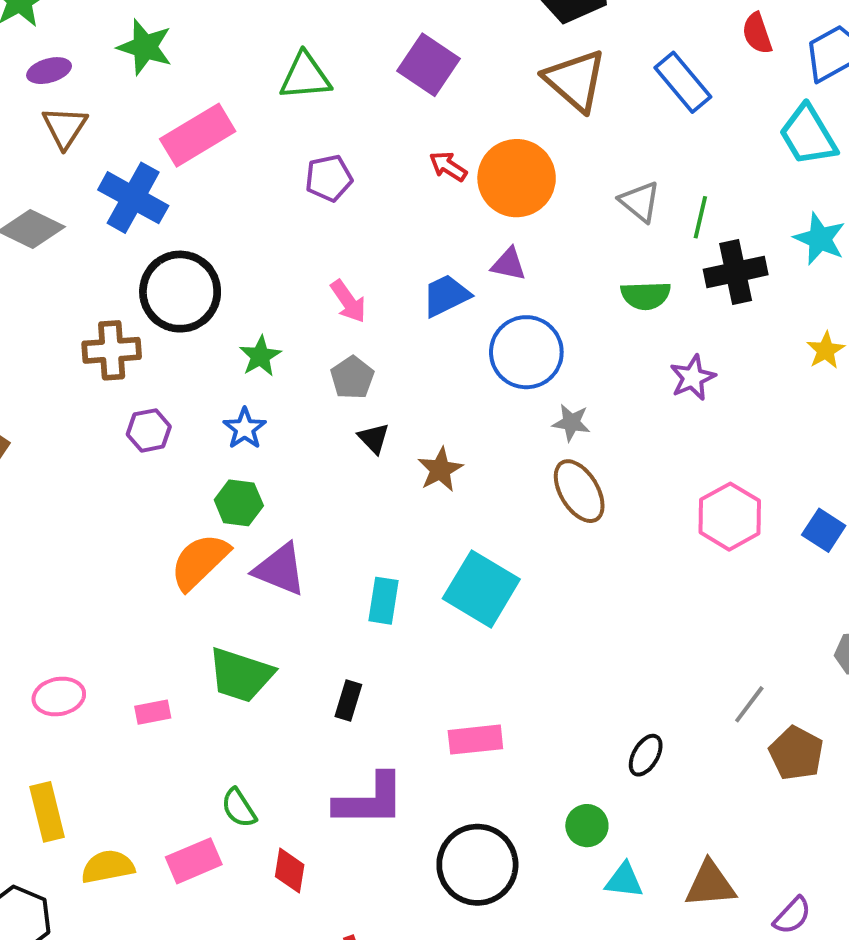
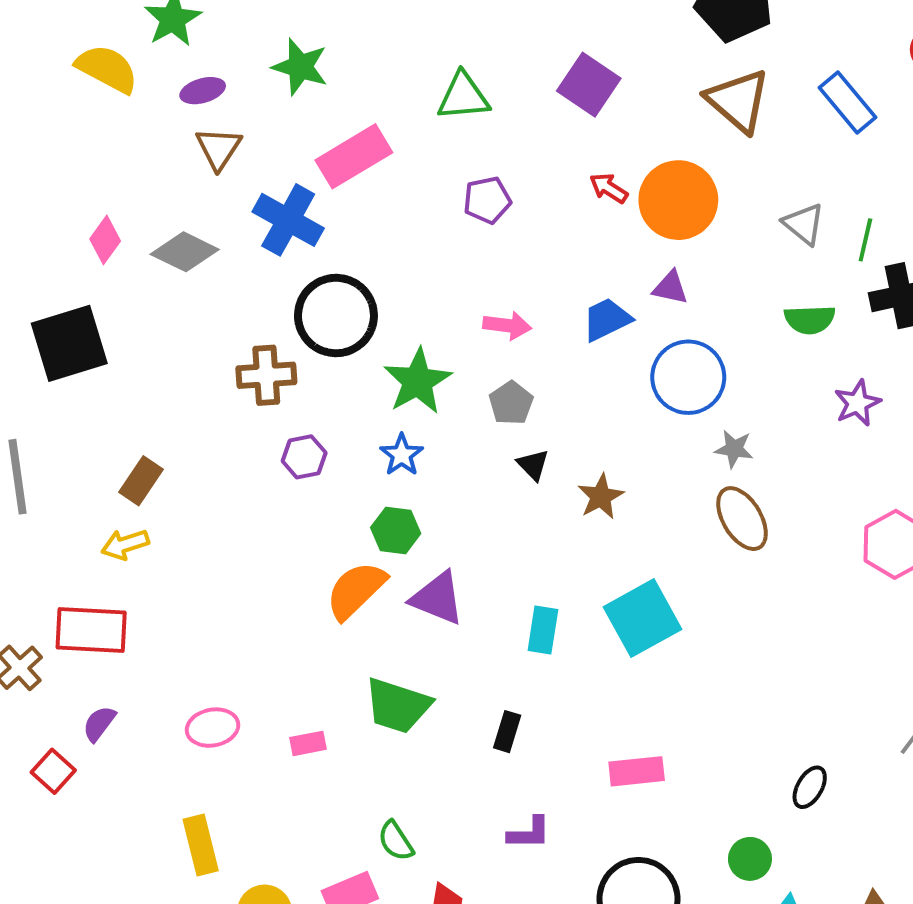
pink arrow: (348, 301) -> (507, 325), turned -48
green star: (260, 356) -> (418, 381), size x1.6
cyan square: (481, 589) -> (642, 618), turned 30
purple L-shape: (370, 800) -> (529, 833), size x0.6

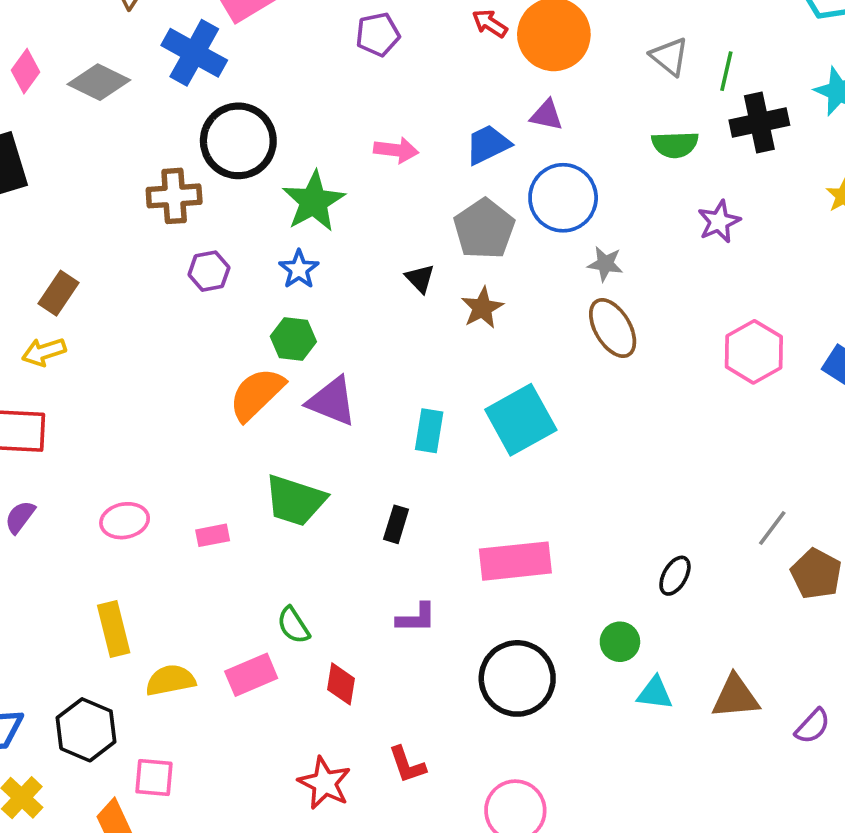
gray pentagon: (511, 403) -> (484, 229), moved, size x1.5
pink rectangle: (637, 771) -> (515, 561), size x1.4

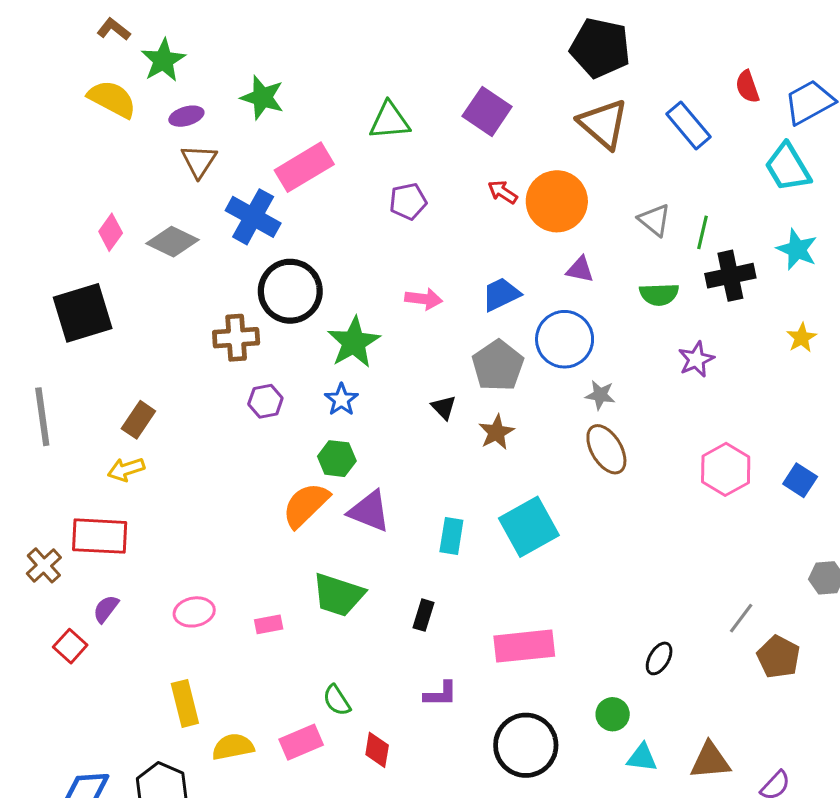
purple triangle: (547, 115) -> (580, 269), moved

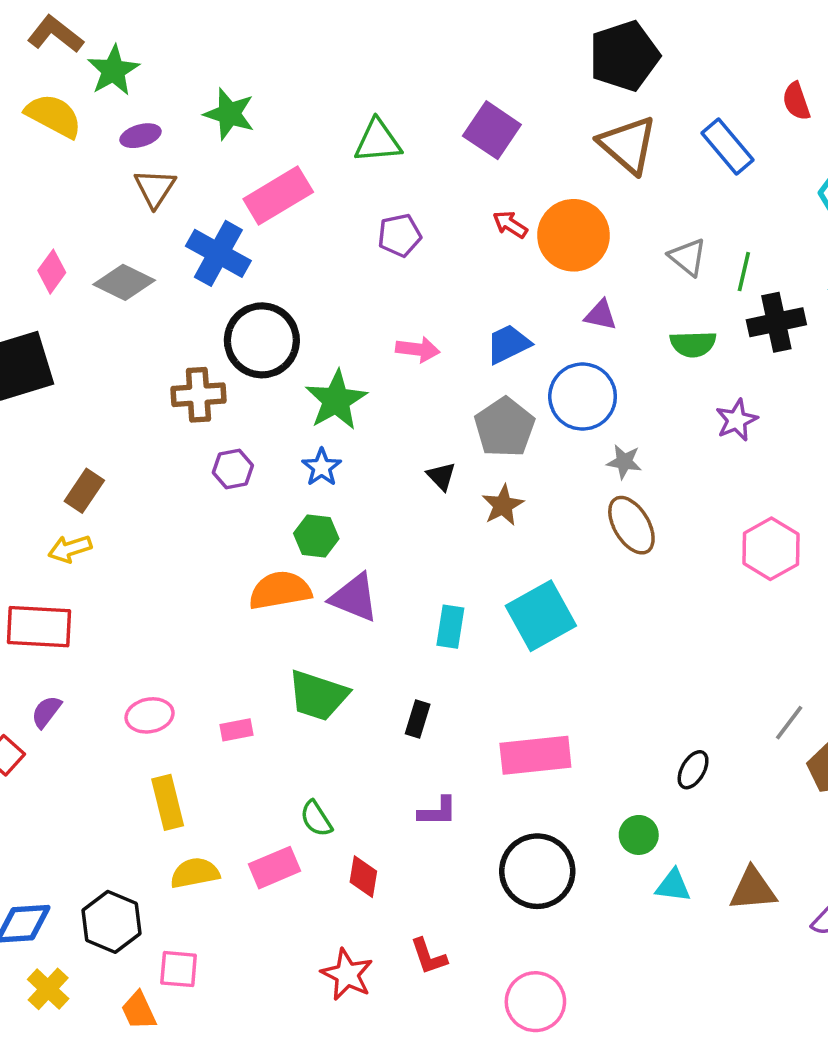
brown L-shape: (114, 29) -> (55, 34), size x1.4
black pentagon: (600, 48) -> (624, 56), turned -30
orange semicircle: (306, 505) -> (280, 590), turned 34
yellow rectangle: (185, 703) -> (168, 802), moved

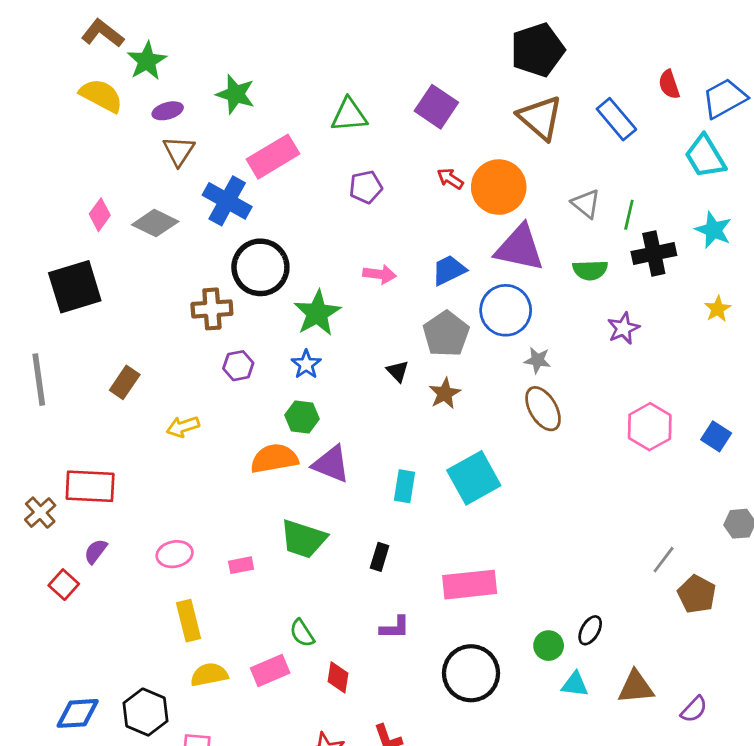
purple triangle: (601, 315) -> (519, 248), size x2.0
yellow arrow: (70, 549) -> (183, 427), moved
black ellipse: (693, 770) -> (590, 630), moved

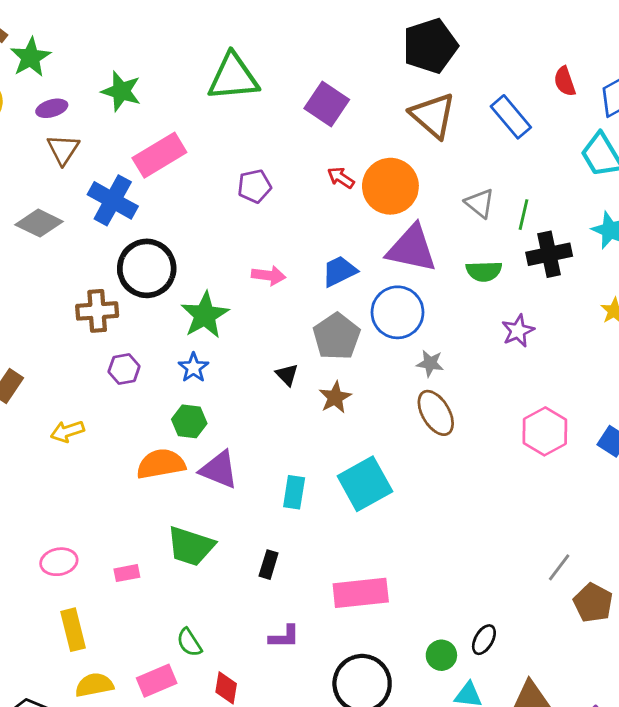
green triangle: (349, 115) -> (233, 77), moved, size x1.4

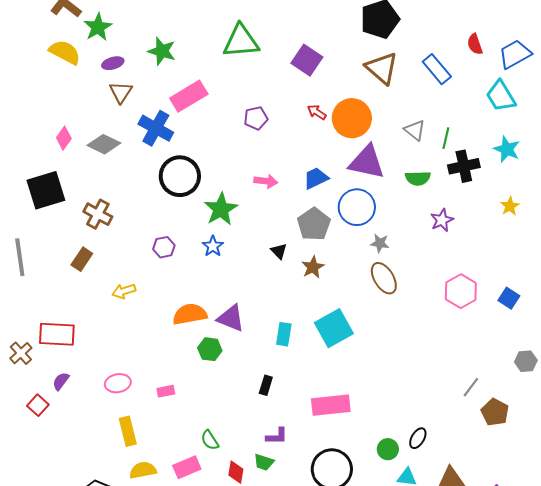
brown cross: (97, 311) -> (98, 214), moved, turned 32
green hexagon: (189, 421) -> (210, 349), moved
green trapezoid: (191, 546) -> (264, 462), moved, size x0.6

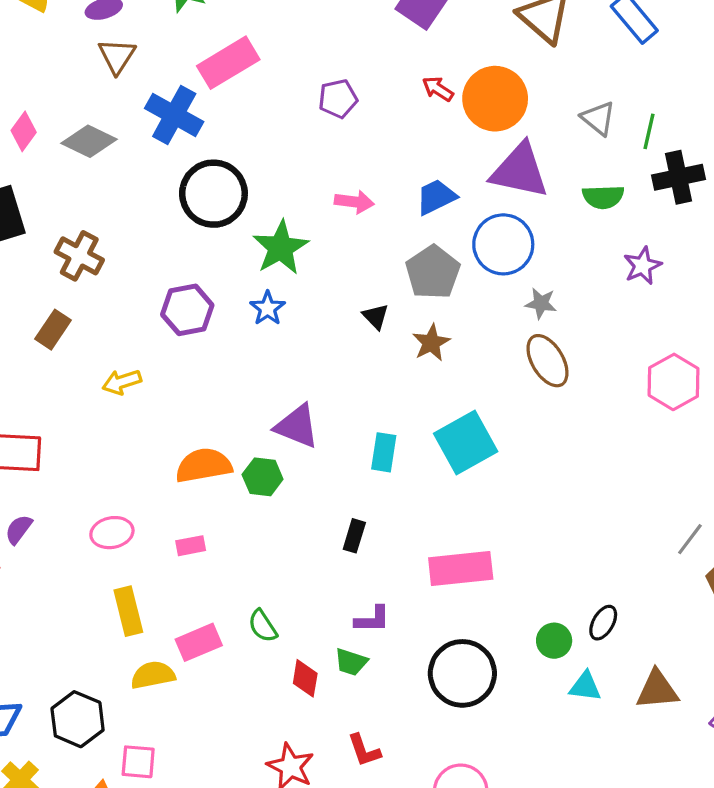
purple hexagon: (164, 247) -> (187, 310), size x1.4
orange semicircle: (190, 314) -> (204, 465), moved
pink rectangle: (187, 467) -> (199, 642), moved

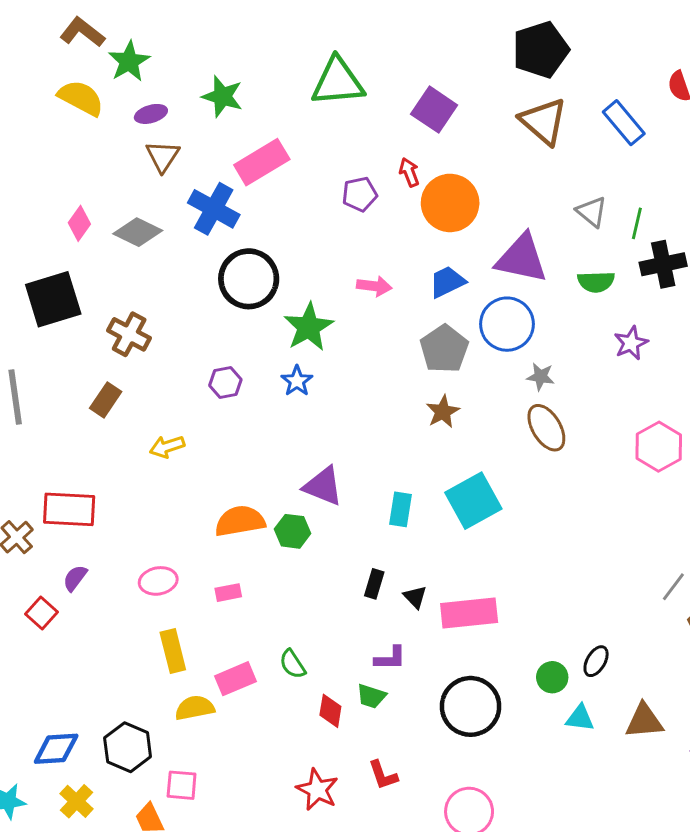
red arrow: (438, 89) -> (409, 172), moved, turned 36
orange circle: (495, 99) -> (450, 203), moved
purple hexagon: (187, 310) -> (225, 382), size x0.7
black triangle: (376, 316) -> (415, 597), moved

